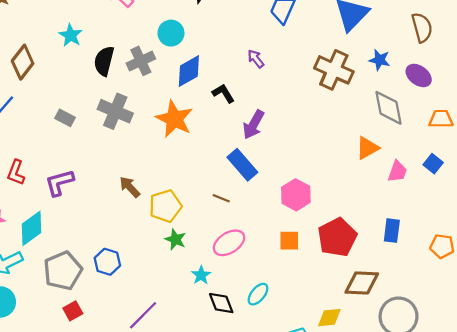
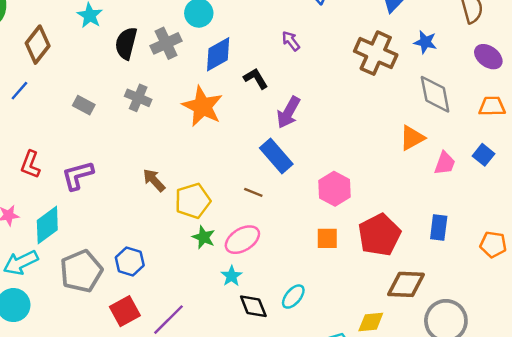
purple ellipse: (419, 75) -> (488, 57), moved
gray cross: (115, 111) -> (138, 98), size x0.7
pink ellipse: (229, 243) -> (242, 240), moved
red square: (73, 311) -> (125, 311), moved, size x1.4

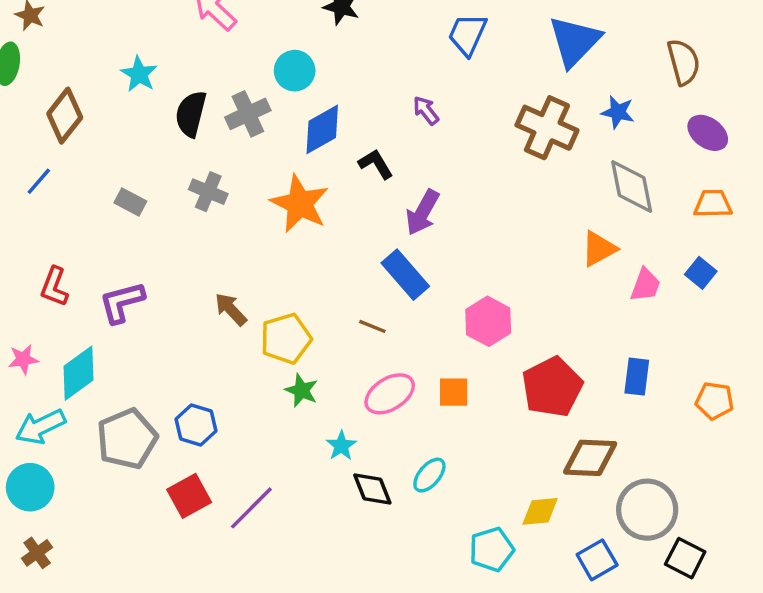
orange square: (327, 238) -> (454, 392), moved
pink ellipse: (242, 240) -> (390, 394), moved

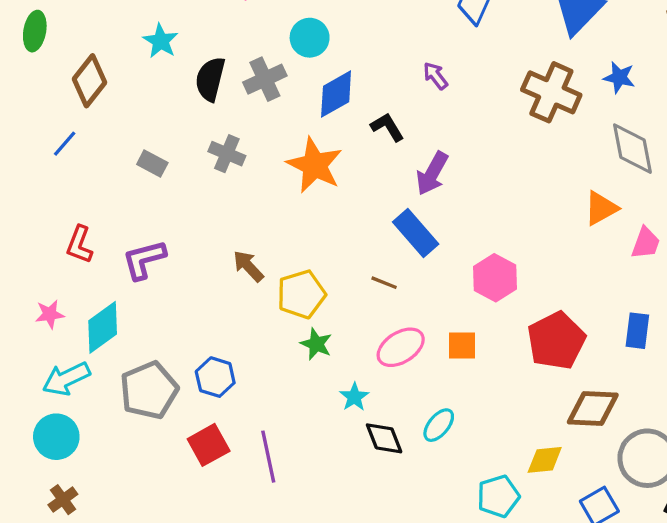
purple line: (251, 508) -> (268, 457), turned -57

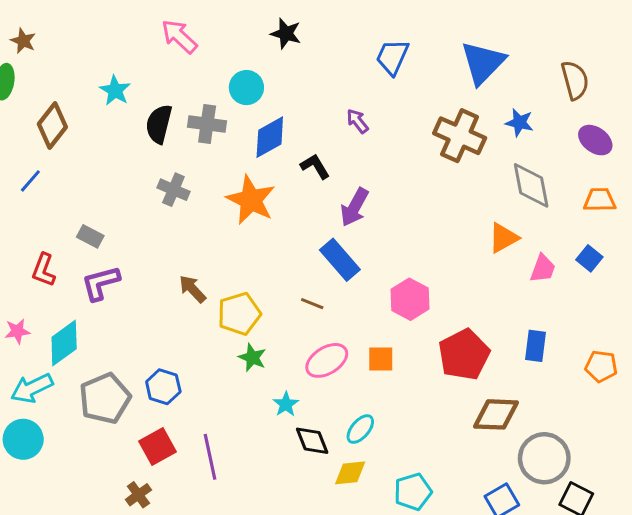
gray cross: (265, 79) -> (207, 124), turned 33
gray rectangle: (152, 164) -> (90, 236), moved
yellow diamond: (545, 460) -> (350, 473), moved
brown cross: (63, 500) -> (138, 495), moved

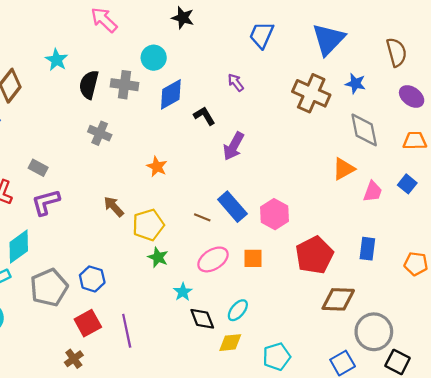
orange star: (251, 200) -> (157, 167), moved, size x0.6
blue rectangle: (340, 260) -> (232, 207), moved

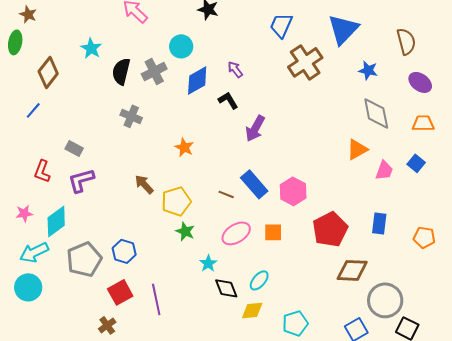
purple arrow: (236, 82) -> (235, 69), moved
gray cross: (125, 85) -> (154, 71), turned -35
brown cross: (311, 93) -> (305, 62), moved, turned 32

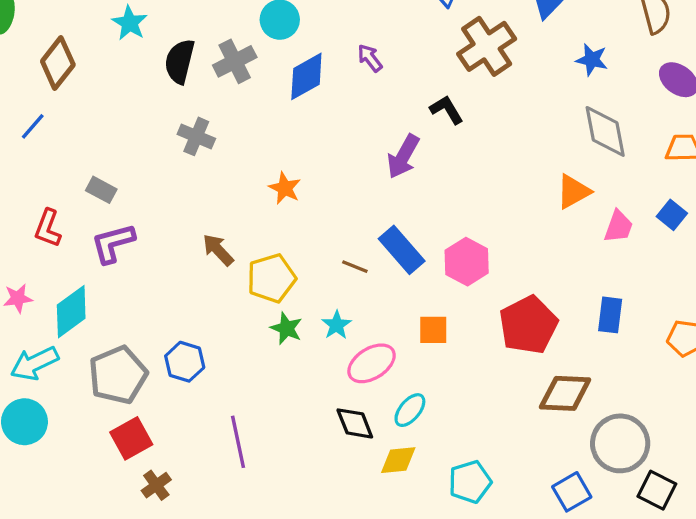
black L-shape: (228, 100) -> (447, 110), moved
pink ellipse: (236, 233) -> (372, 363), moved
cyan star: (208, 263) -> (336, 325), moved
red square: (120, 292) -> (131, 438), moved

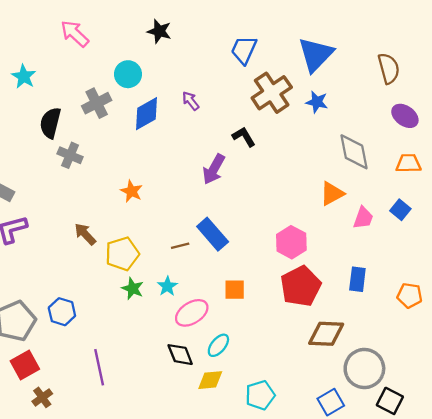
blue star: (592, 60) -> (317, 102), moved
black semicircle: (180, 61) -> (50, 123), moved
pink hexagon: (467, 262) -> (291, 242), moved
brown line: (355, 267) -> (180, 246), turned -36

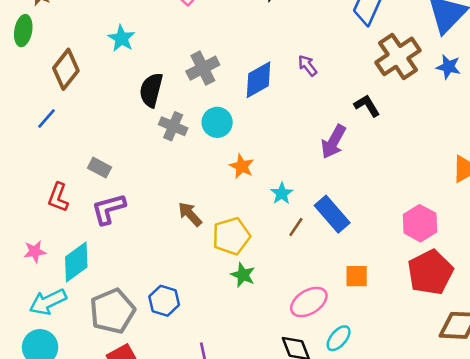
cyan circle: (128, 74) -> (217, 122), moved
brown line: (180, 246) -> (296, 227), turned -42
cyan star: (167, 286) -> (282, 193), moved

